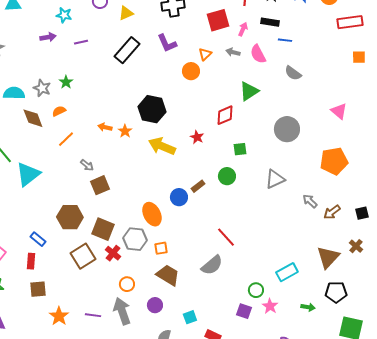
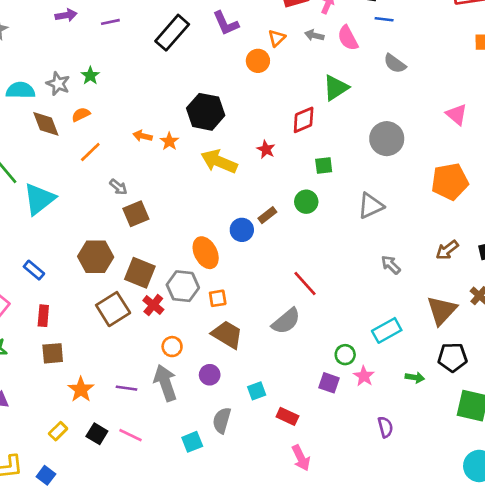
gray arrow: (310, 201) -> (391, 265), moved
blue rectangle: (38, 239) -> (34, 270), moved

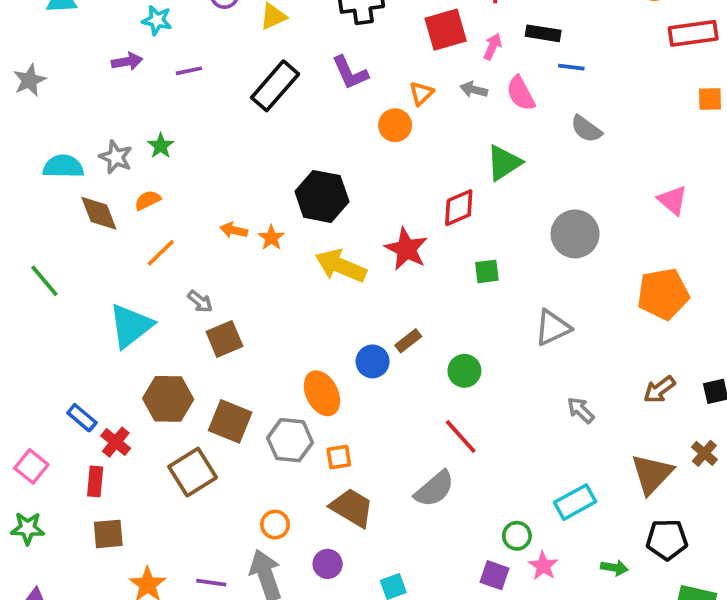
red star: (266, 149) -> (406, 249), size x1.6
cyan triangle: (39, 199) -> (131, 326), moved
green circle: (306, 202) -> (464, 371), moved
red cross: (153, 305) -> (116, 442), moved

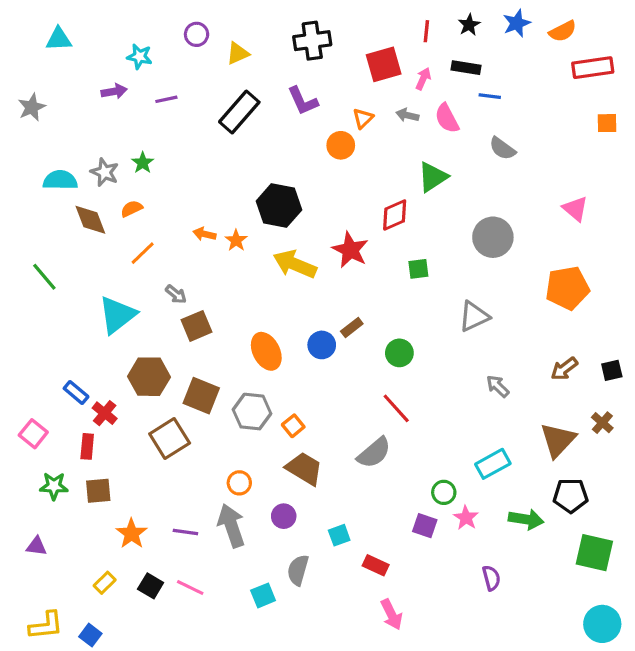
orange ellipse: (322, 393) -> (266, 351), moved
orange square: (339, 457) -> (293, 426), turned -30
green star: (28, 528) -> (54, 486), moved
green arrow: (614, 568) -> (526, 519), size x1.5

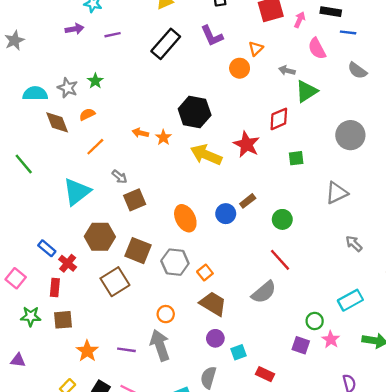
gray arrow: (407, 115) -> (287, 70), moved
purple circle: (284, 516) -> (215, 338), moved

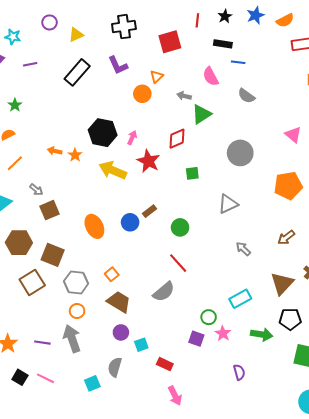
pink arrow: (300, 20) -> (132, 138), moved
gray hexagon: (175, 262) -> (76, 282), moved

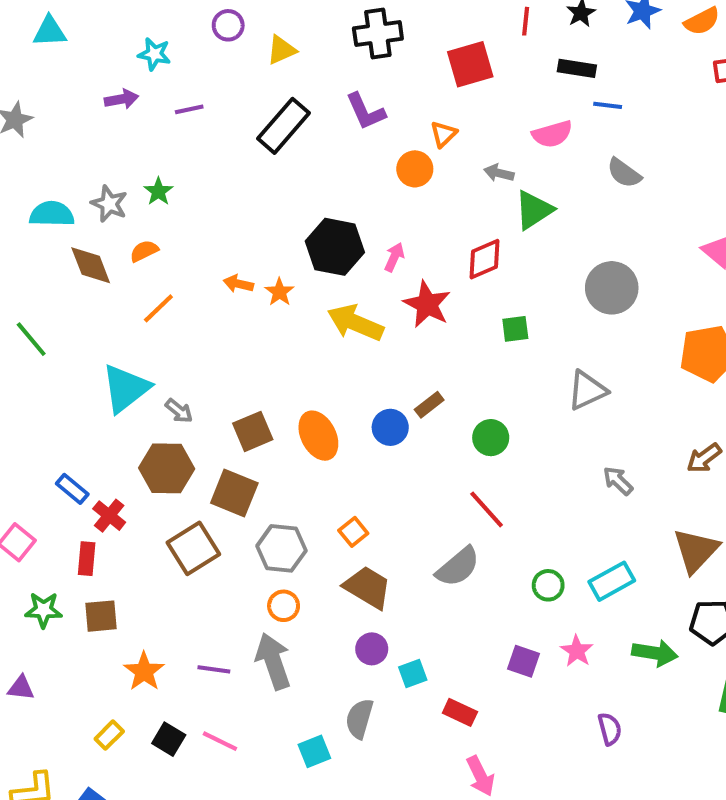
pink semicircle: (211, 76) -> (552, 134), turned -78
gray arrow: (36, 190) -> (179, 411), moved
brown square: (50, 210) -> (253, 431), moved
green circle: (209, 317) -> (548, 585), moved

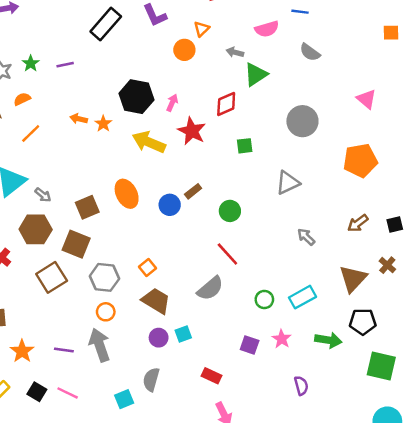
purple line: (189, 109) -> (65, 65), moved
orange ellipse: (318, 436) -> (127, 194), moved
cyan square: (413, 673) -> (183, 334), moved

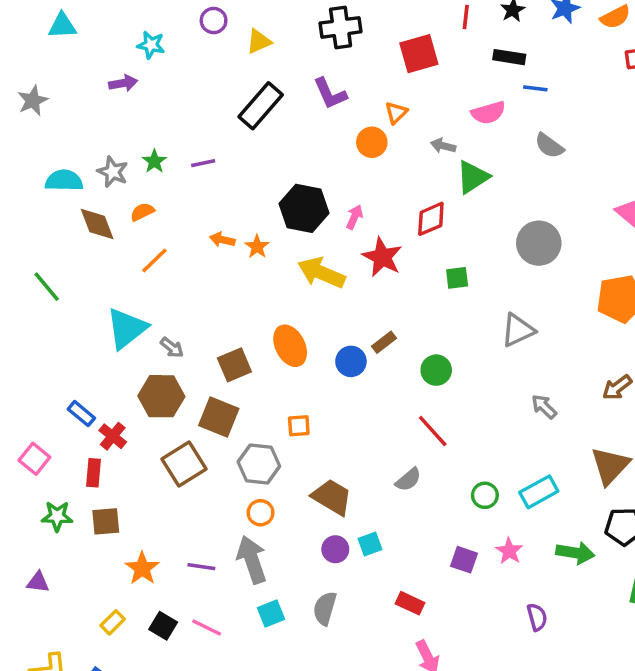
orange square: (148, 268) -> (299, 426), moved, turned 35
gray semicircle: (210, 288) -> (408, 480), size x0.7
cyan square: (124, 399) -> (271, 614), moved

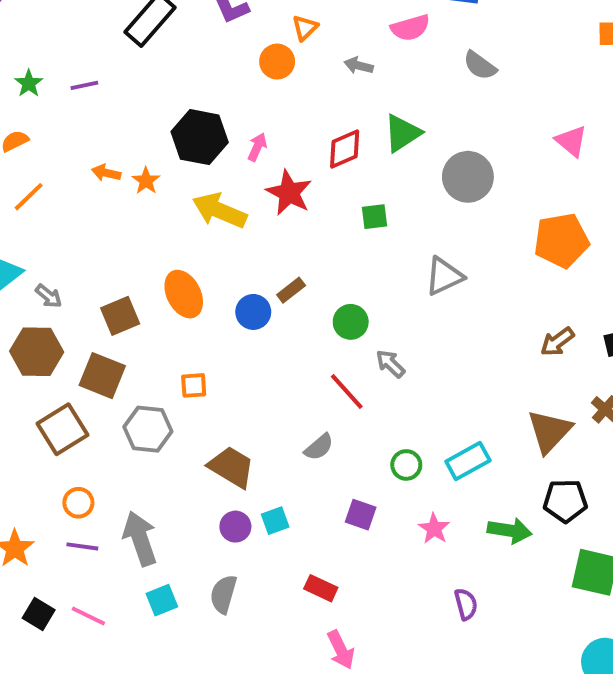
green triangle: (473, 177) -> (402, 133), moved
gray arrow: (544, 407) -> (390, 364), moved
orange circle: (261, 513) -> (78, 503), moved
purple square: (464, 560) -> (361, 515), moved

